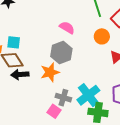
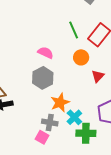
orange star: (50, 72) -> (60, 103), moved
cyan cross: (88, 95) -> (74, 117), size x0.7

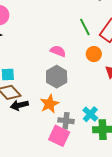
orange star: (60, 103) -> (49, 104), moved
pink square: (42, 137) -> (59, 136), size x1.5

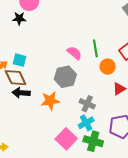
green line: (85, 27) -> (95, 48), moved
gray cross: (66, 121) -> (87, 104), moved
pink square: (59, 136) -> (66, 139), moved

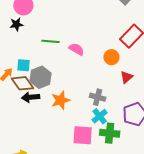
green line: (95, 48) -> (50, 41), moved, turned -66
gray hexagon: (65, 77) -> (41, 77), moved
pink square: (66, 139) -> (83, 135), turned -30

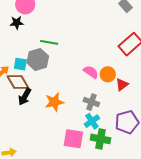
pink semicircle: (76, 49) -> (91, 72), moved
orange circle: (111, 57) -> (108, 74), moved
gray hexagon: (41, 77) -> (38, 60), moved
black arrow: (31, 97) -> (25, 97), turned -60

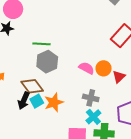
gray hexagon: (38, 60) -> (47, 62), moved
cyan square: (20, 64) -> (37, 101), moved, turned -32
brown diamond: (18, 82) -> (32, 86), moved

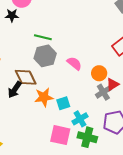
pink semicircle: (86, 68) -> (74, 63), moved
gray cross: (91, 98) -> (103, 92), moved, turned 35
cyan square: (37, 101) -> (63, 103), moved

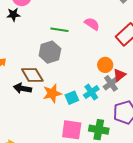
green line: (43, 37) -> (59, 30), moved
pink semicircle: (74, 63) -> (92, 24), moved
black arrow: (15, 90) -> (22, 88), turned 72
cyan cross: (80, 119) -> (91, 92), moved

